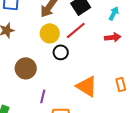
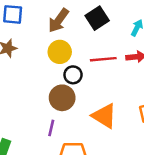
red line: (76, 30) -> (103, 59), moved, turned 35
brown circle: (26, 68) -> (62, 98), moved

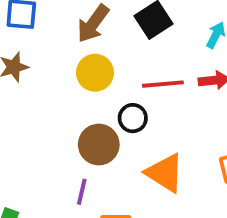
black circle: (73, 75) -> (133, 118), moved

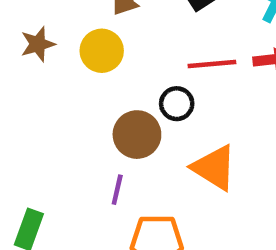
yellow circle: (95, 73) -> (102, 51), moved

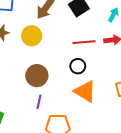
black circle: (177, 104) -> (78, 66), moved
brown circle: (137, 135) -> (37, 76), moved

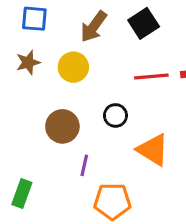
black circle: (78, 66) -> (115, 115), moved
brown circle: (37, 76) -> (62, 126), moved

